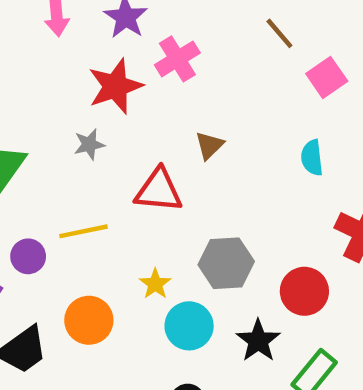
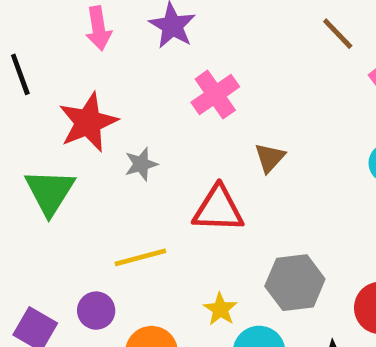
pink cross: (177, 59) -> (215, 95), moved
red star: (115, 86) -> (88, 122), moved
purple circle: (28, 256) -> (96, 311), moved

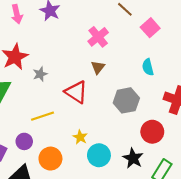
pink cross: (215, 95) -> (98, 37), moved
red triangle: (218, 209) -> (76, 92), turned 35
gray hexagon: (295, 283) -> (126, 100), moved

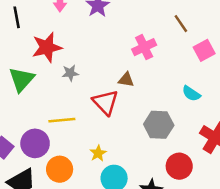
brown triangle: (98, 67) -> (126, 80), moved, turned 48
cyan semicircle: (148, 67) -> (191, 94), turned -56
purple circle: (24, 141) -> (35, 143), size x1.5

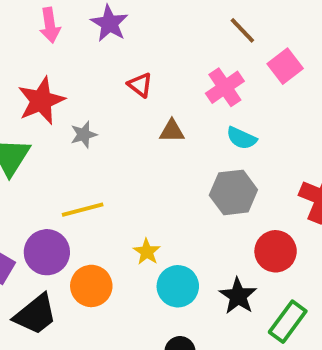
pink cross: (144, 47) -> (225, 87), moved
cyan semicircle: (191, 94) -> (242, 138), moved
red triangle: (105, 102) -> (140, 85), moved, size x0.6

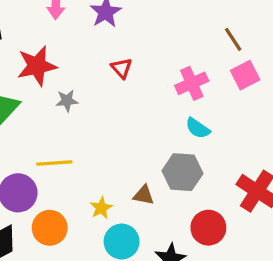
brown line: (242, 30) -> (233, 39), moved
brown triangle: (172, 131) -> (144, 195), moved

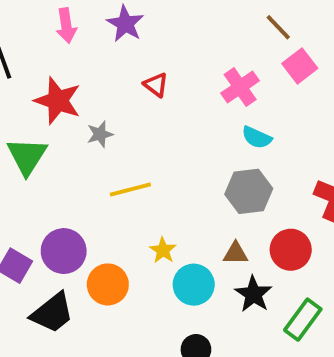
red star: (37, 66) -> (58, 101), turned -30
yellow line: (54, 163) -> (130, 189), moved
brown triangle: (144, 195) -> (236, 253), moved

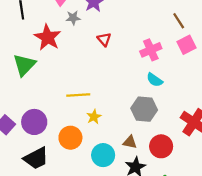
gray star: (100, 134) -> (73, 18), moved
yellow star: (163, 250) -> (94, 117), moved
orange circle: (108, 284) -> (70, 138), moved
black trapezoid: (52, 313) -> (36, 158), moved

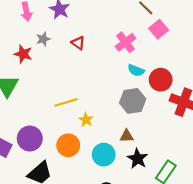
gray star: (73, 18) -> (43, 39), moved
red star: (48, 37) -> (23, 54), size x0.7
red circle: (161, 146) -> (161, 80), moved

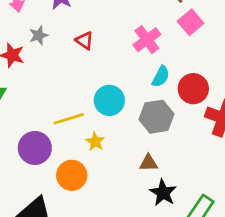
cyan semicircle: (136, 70) -> (161, 76), turned -84
purple circle: (30, 139) -> (35, 148), moved
cyan circle: (104, 155) -> (109, 100), moved

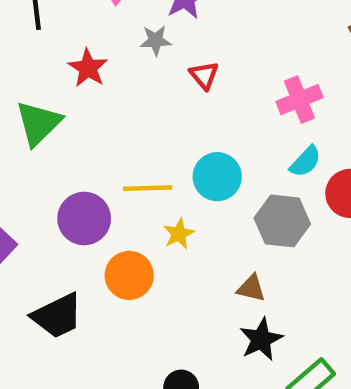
gray star: (39, 35) -> (156, 40), moved

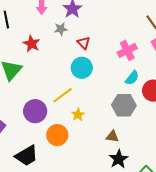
cyan circle: (217, 177) -> (82, 68), moved
yellow line: (148, 188) -> (62, 95), turned -30

